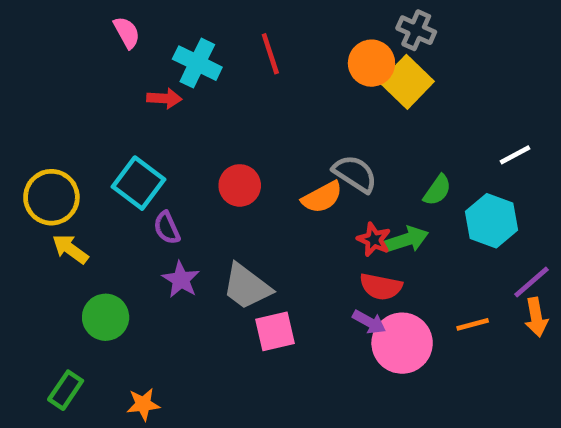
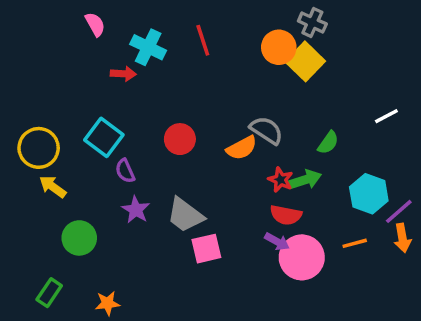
cyan hexagon: (491, 221) -> (369, 194), moved

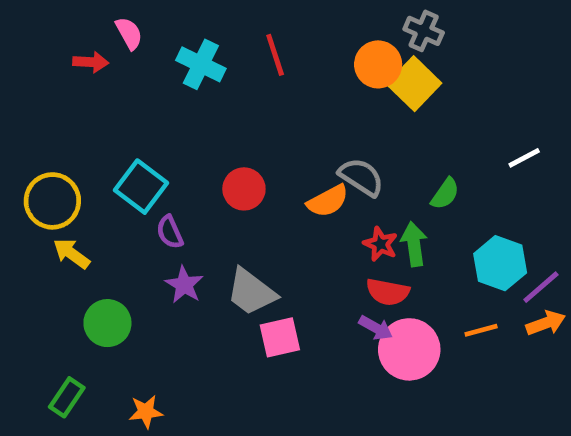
red arrow: (123, 74) -> (91, 62), moved
green arrow: (305, 180) -> (414, 244), turned -80
orange arrow: (402, 238) -> (546, 323), turned -100

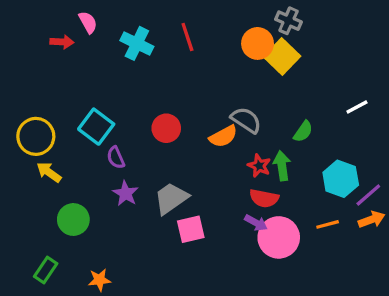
gray trapezoid: (251, 292) -> (171, 198), turned 108

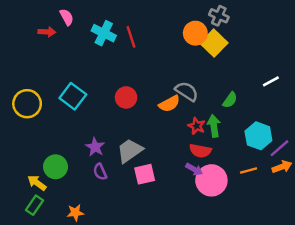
red line: (187, 37) -> (131, 37), moved
purple semicircle: (116, 158) -> (100, 172), moved
yellow arrow: (49, 172) -> (37, 183), moved

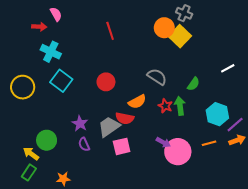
cyan cross: (104, 33) -> (51, 52), moved
orange semicircle: (169, 104) -> (137, 102), moved
red semicircle: (200, 151) -> (125, 118), moved

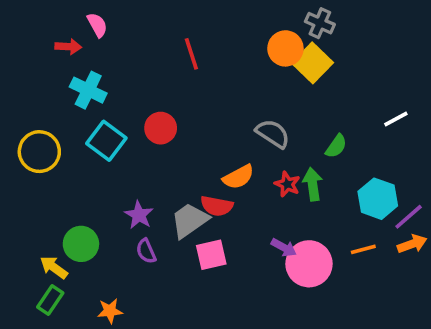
red circle: (106, 82) -> (161, 128), moved

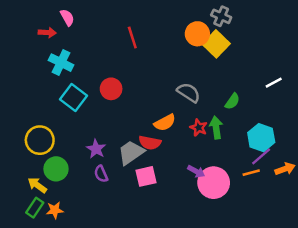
yellow circle: (39, 152) -> (40, 140), moved
purple line: (409, 217) -> (261, 156), moved
orange star: (110, 311) -> (55, 210), moved

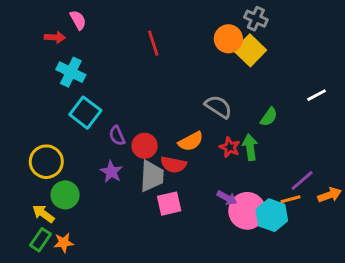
red circle: (111, 89) -> (145, 146), moved
cyan hexagon: (261, 138) -> (272, 215), moved
gray trapezoid: (131, 153) -> (152, 176), turned 128
purple semicircle: (101, 174) -> (117, 136), moved

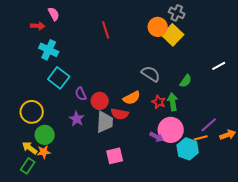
pink square: (169, 204) -> (115, 156), moved
pink circle: (247, 211) -> (171, 130), moved
orange star: (64, 243) -> (44, 152), moved

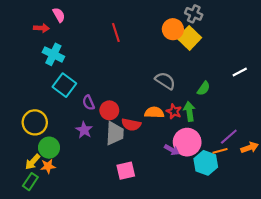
orange semicircle: (132, 98) -> (154, 113), moved, turned -150
yellow arrow: (30, 148) -> (33, 162), turned -84

